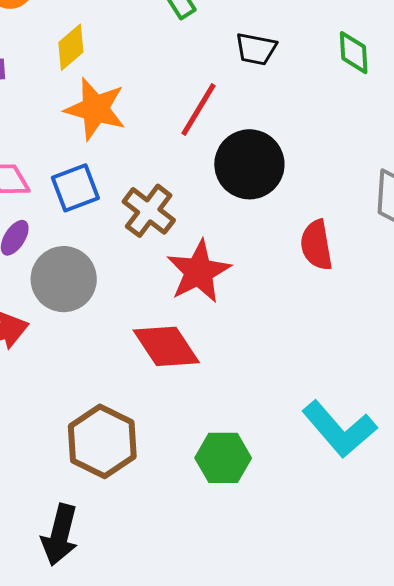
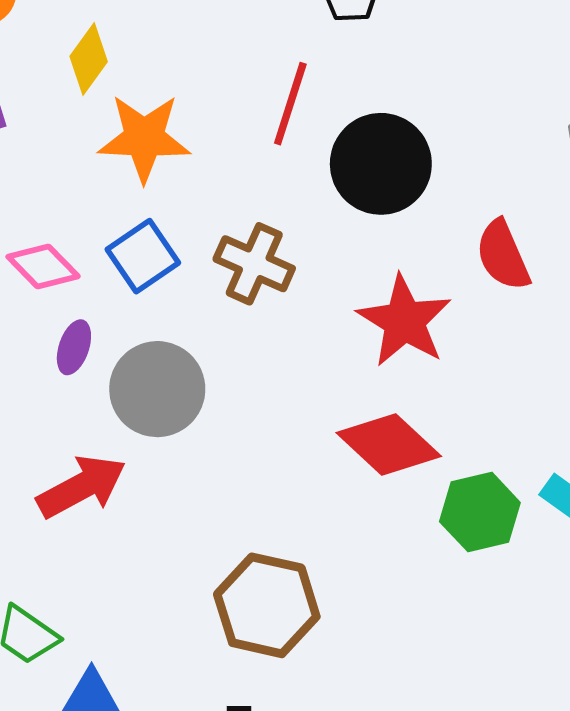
red star: (199, 272) -> (404, 321), moved
red diamond: (166, 346) -> (389, 445), moved
green hexagon: (223, 458) -> (480, 512), moved

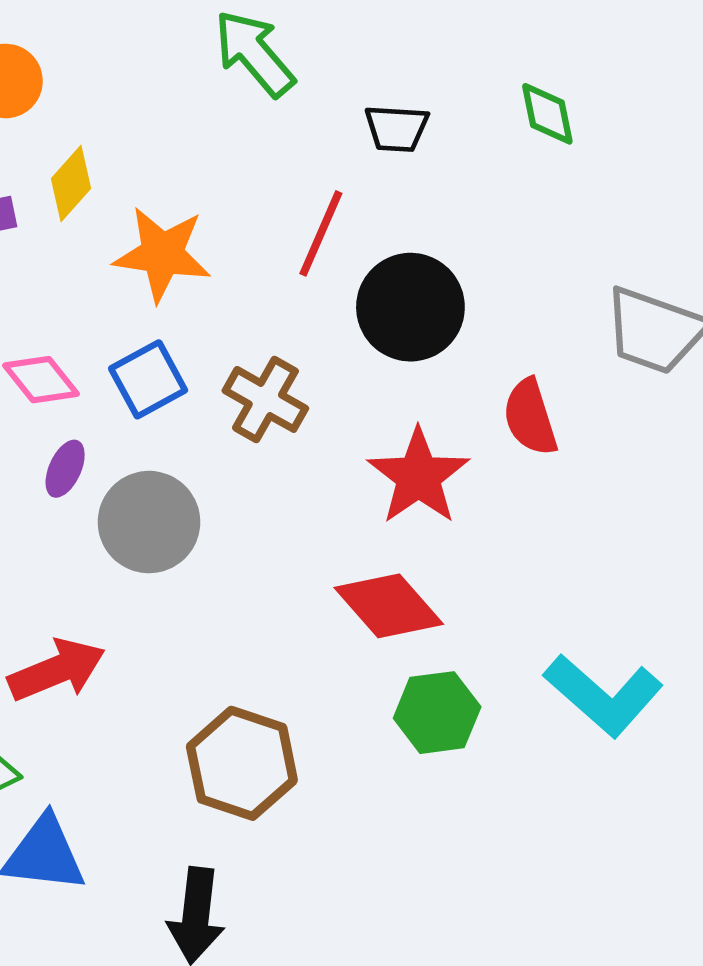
yellow diamond: (89, 59) -> (71, 183), moved
red arrow: (82, 487) -> (57, 670), moved
green hexagon: (480, 512) -> (437, 713), moved

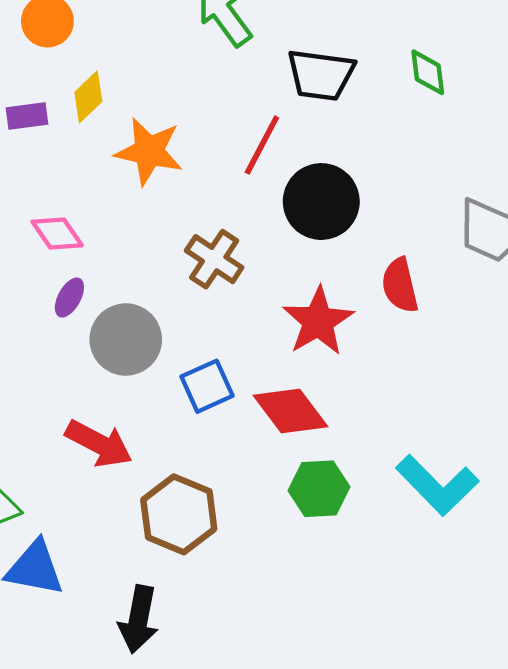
black trapezoid: (397, 128) -> (321, 75), size x1.5
blue square: (148, 379) -> (207, 386), moved
red arrow: (57, 670) -> (99, 444), moved, turned 46

